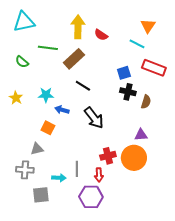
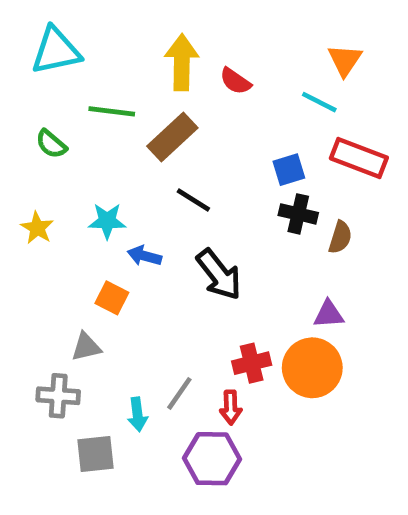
gray line: (77, 169) -> (179, 393), turned 35
cyan arrow: (59, 178) -> (137, 414), turned 80

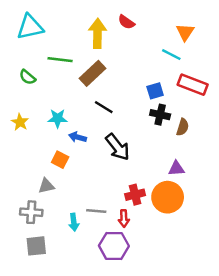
red semicircle: (235, 81) -> (126, 22), moved
gray line: (179, 393) -> (96, 211), turned 60
gray square: (95, 454) -> (36, 246), moved

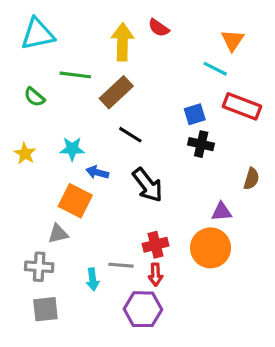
brown semicircle: (183, 127) -> (251, 179), moved
orange square: (60, 160) -> (75, 201), size x1.5
red cross: (135, 195) -> (155, 245), moved

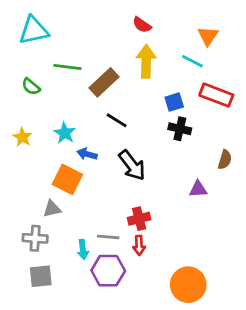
yellow arrow: (122, 42) -> (146, 61), moved
cyan star: (72, 149) -> (65, 133), turned 30
orange circle: (211, 248) -> (188, 285), moved
purple hexagon: (143, 309) -> (108, 271), moved

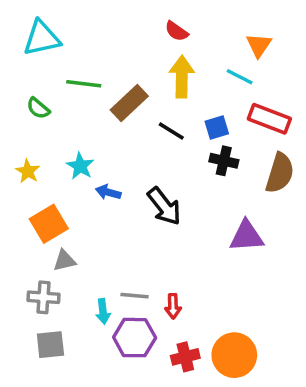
black line: (117, 120) -> (171, 131), moved
brown semicircle: (225, 160) -> (280, 173), moved, size x1.6
orange square: (67, 179) -> (49, 224), moved, turned 32
purple triangle: (198, 189) -> (247, 236), size x1.5
red cross: (139, 219) -> (185, 357), moved

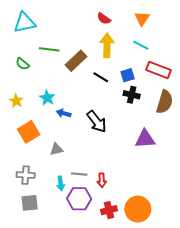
orange triangle: (259, 45) -> (142, 19), moved
gray triangle: (64, 261) -> (56, 149), moved

